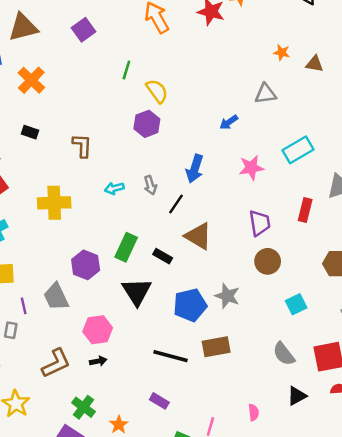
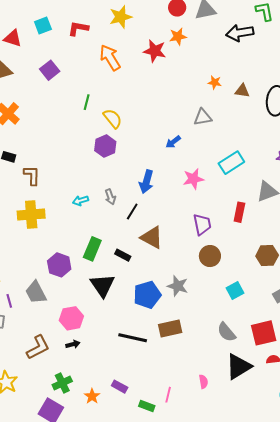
brown L-shape: (82, 146) -> (32, 175), moved
black triangle: (297, 396) -> (239, 366), size x1.6
purple rectangle: (159, 401) -> (120, 387), moved
green cross: (83, 407) -> (62, 383), turned 30

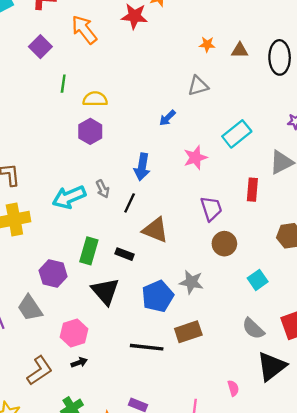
purple square: (50, 70) -> (40, 47), moved
yellow semicircle: (113, 119) -> (95, 99), turned -45
cyan arrow: (80, 201) -> (69, 197), size x1.8

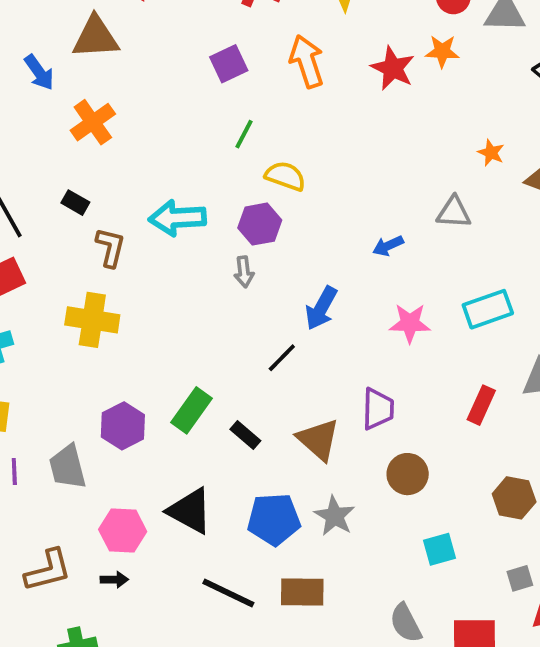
gray arrow: (103, 189) -> (244, 272), moved
cyan arrow: (69, 197) -> (177, 218), moved
purple trapezoid: (211, 209) -> (378, 409), moved
brown triangle: (155, 230) -> (318, 440), moved
black triangle: (105, 291) -> (190, 511), moved, turned -40

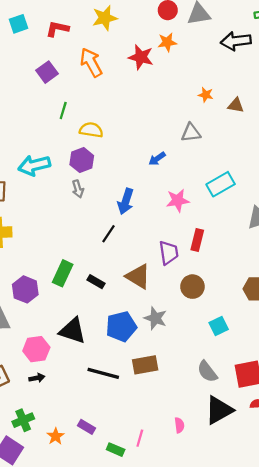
red rectangle: (481, 405) -> (197, 240), moved

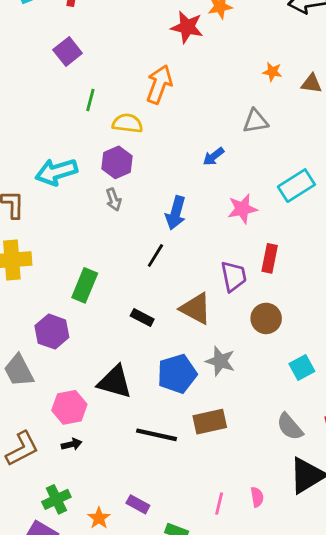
orange arrow: (91, 62) -> (159, 84), moved, turned 52
green rectangle: (63, 273) -> (85, 285), moved
pink line: (140, 438) -> (219, 504), moved

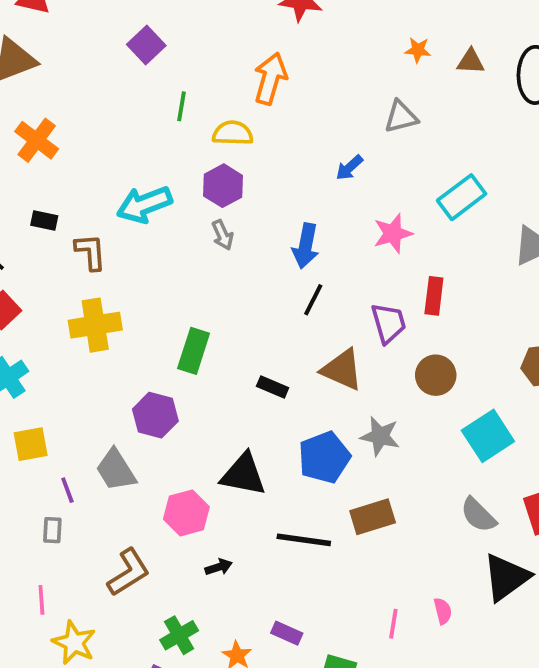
black line: (155, 255) -> (313, 300), moved
cyan square: (302, 368) -> (488, 436), size x1.5
black arrow: (72, 444) -> (219, 567), moved

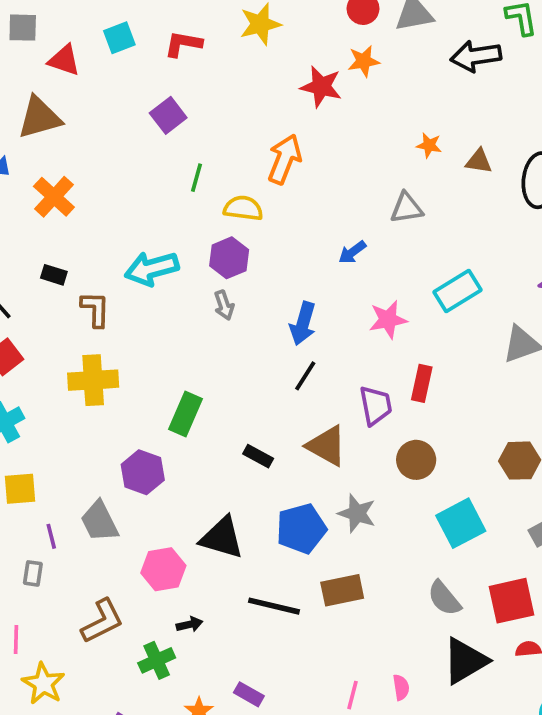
green cross: (179, 635) -> (157, 660), moved

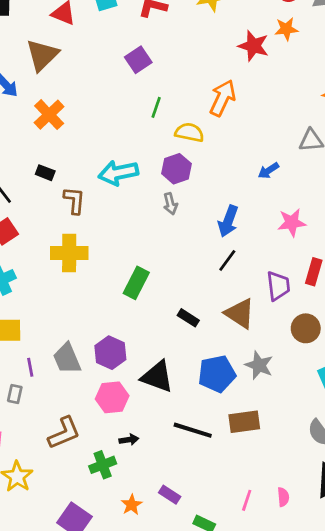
brown triangle: (39, 118) -> (42, 55), turned -33
purple hexagon: (143, 472) -> (110, 353), moved

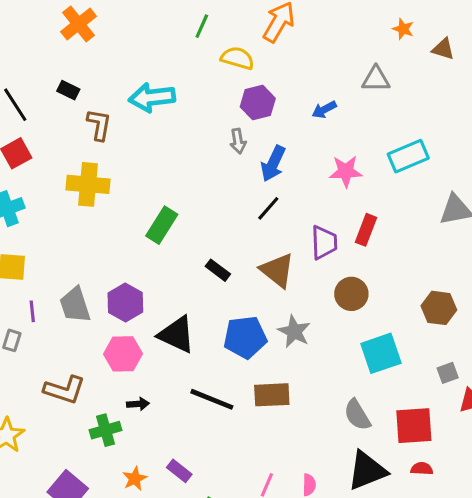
purple hexagon: (176, 169) -> (258, 103), moved
gray arrow: (170, 204) -> (238, 141), moved
brown L-shape: (64, 433) -> (64, 390), turned 36

